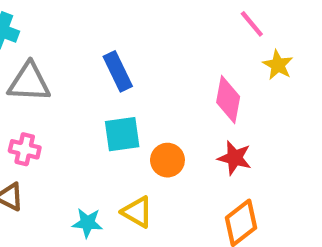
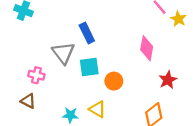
yellow star: (278, 65) -> (178, 19), moved
gray triangle: (29, 82) -> (63, 53), moved, turned 50
red star: (235, 158) -> (168, 80), moved, turned 30

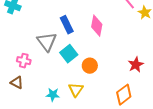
pink diamond: (147, 48) -> (97, 26), moved
cyan square: (89, 67) -> (69, 54), turned -30
yellow triangle: (97, 109) -> (76, 90), turned 35

